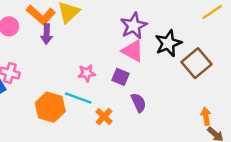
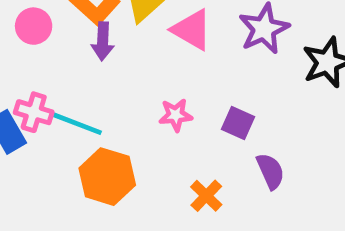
pink triangle: (133, 51) -> (192, 30), moved
cyan line: (78, 98) -> (77, 124), moved

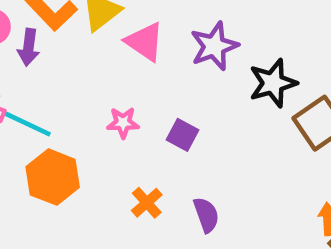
purple arrow: (103, 41) -> (29, 47), moved
purple semicircle: (270, 171) -> (206, 215), moved

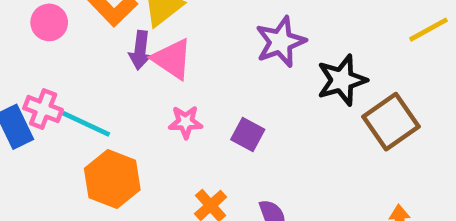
pink triangle: (145, 42) -> (172, 59), moved
purple arrow: (29, 47) -> (140, 50), moved

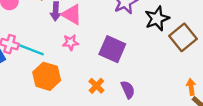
pink star: (186, 122) -> (70, 42), moved
purple square: (248, 135) -> (112, 49), size x1.6

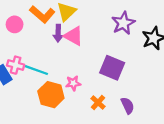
pink star: (70, 42) -> (73, 83), moved

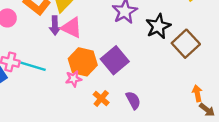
purple square: (112, 68) -> (115, 60), turned 30
orange hexagon: (51, 95) -> (83, 62), moved

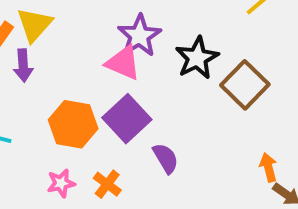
pink triangle: (72, 28) -> (123, 63), moved
pink star: (74, 79) -> (61, 183), moved
purple semicircle: (133, 100) -> (166, 158), moved

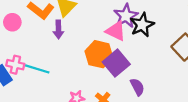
black star: (197, 58) -> (142, 25), moved
orange hexagon: (73, 124) -> (99, 54), moved

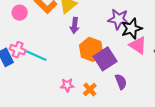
purple star: (126, 16) -> (118, 19), turned 30
purple arrow: (58, 30) -> (75, 26), moved
pink triangle: (116, 31) -> (138, 45), moved

